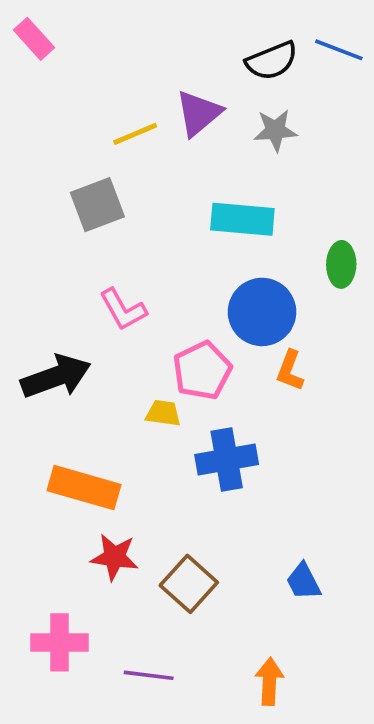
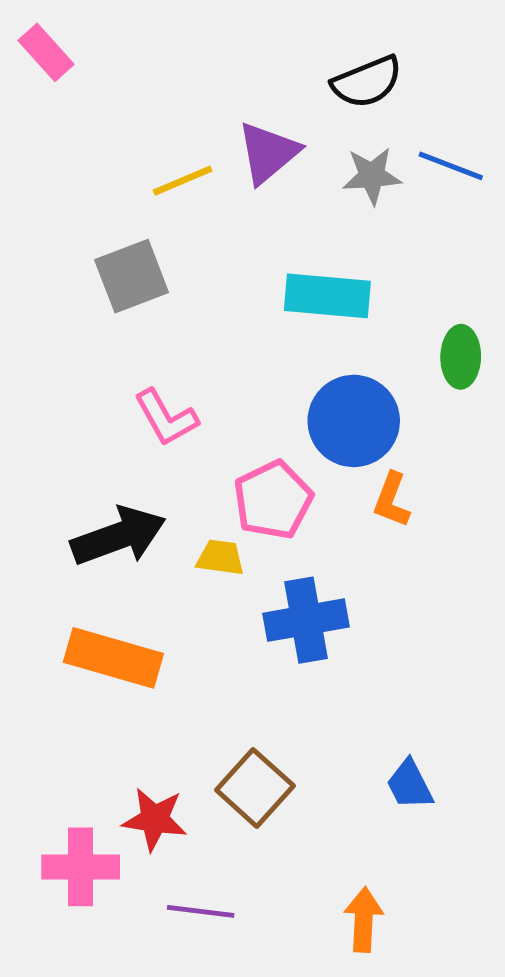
blue line: (339, 50) -> (451, 166), moved
black arrow: (56, 377) -> (118, 536), moved
red star: (114, 557) -> (155, 819), moved

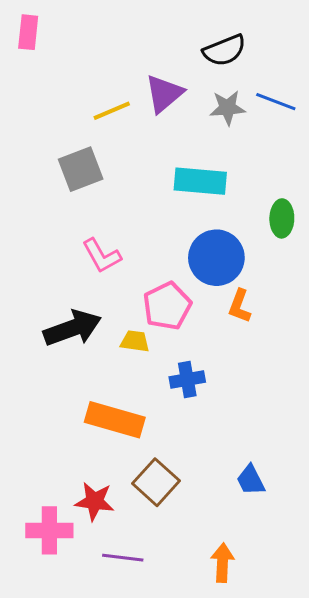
pink rectangle: (46, 52) -> (28, 32), turned 48
blue cross: (306, 620) -> (187, 379), size x0.7
orange rectangle: (113, 658) -> (115, 420), moved

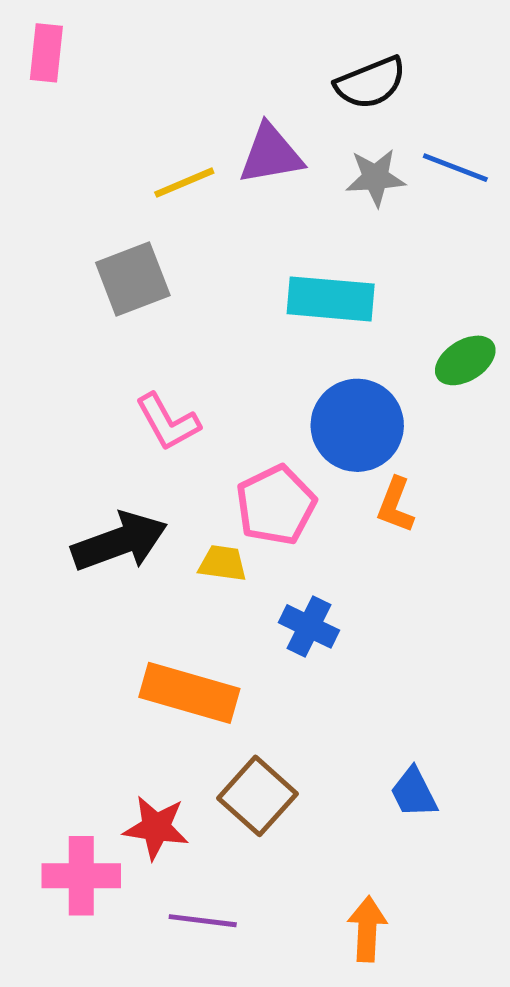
purple triangle: (164, 94) -> (271, 154), turned 30
green ellipse: (282, 218) -> (465, 360), turned 57
blue cross: (187, 379) -> (309, 626), turned 36

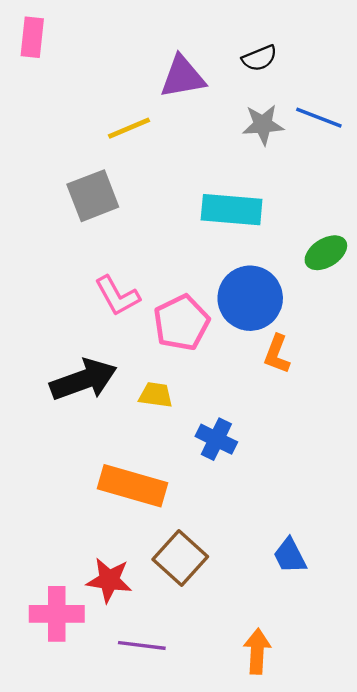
black semicircle: (371, 83) -> (259, 58), size x0.7
purple triangle: (271, 154) -> (183, 77), moved
pink pentagon: (276, 505) -> (181, 323), moved

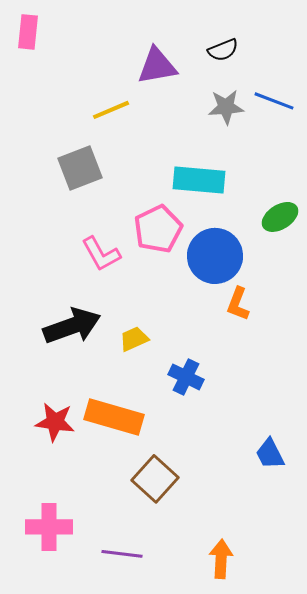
pink pentagon: (181, 323) -> (158, 229), moved
yellow trapezoid: (156, 395) -> (134, 339), turned -32
blue trapezoid: (290, 556) -> (270, 454), moved
red star: (109, 580) -> (55, 422), moved

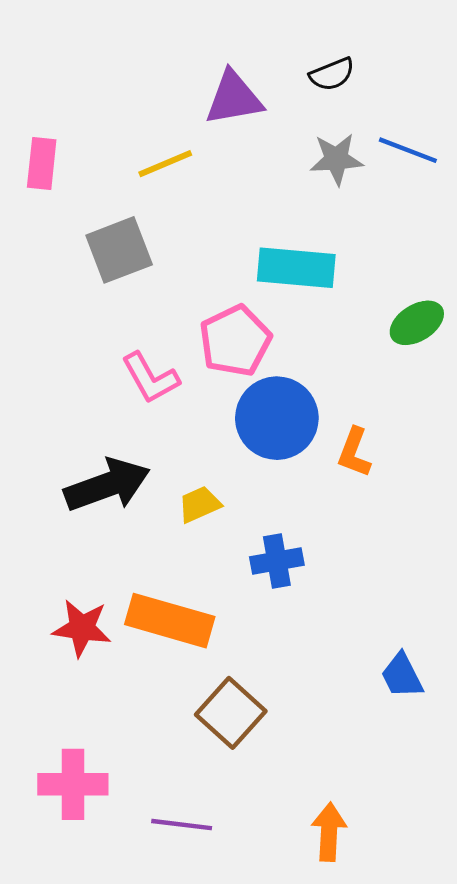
pink rectangle: (28, 32) -> (42, 164), moved
blue circle: (215, 256) -> (277, 418), moved
blue cross: (186, 377) -> (277, 561), turned -36

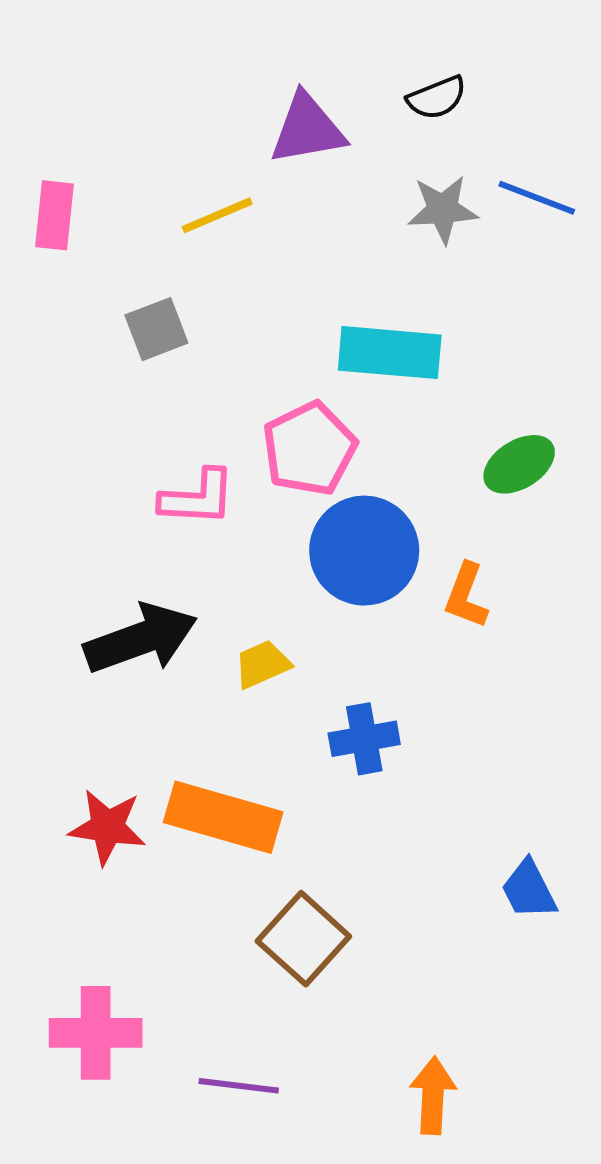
gray square: (119, 250) -> (156, 329), size x0.7
green ellipse: (417, 323) -> (519, 464), moved
pink L-shape: (150, 378) -> (198, 498), turned -58

